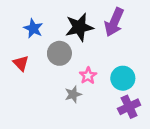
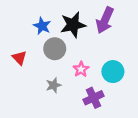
blue star: (33, 28) -> (42, 26), moved
gray star: (73, 94) -> (54, 85), moved
purple cross: (129, 107) -> (94, 98), moved

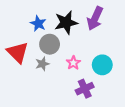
red triangle: (19, 58) -> (18, 52), size x1.6
gray star: (54, 85) -> (42, 64), moved

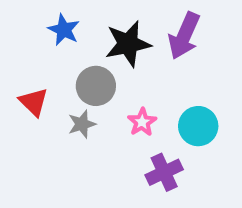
blue star: (38, 24) -> (64, 30), moved
red triangle: (18, 52) -> (34, 102), size x0.7

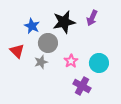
blue star: (64, 30) -> (32, 26), moved
purple arrow: (184, 36) -> (92, 18), size x0.7
purple cross: (164, 172) -> (82, 86), turned -36

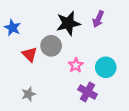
blue star: (32, 26) -> (12, 28), moved
red triangle: (17, 51) -> (30, 54), moved
gray star: (41, 62) -> (29, 94), moved

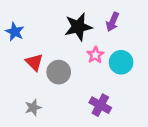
gray circle: (51, 46) -> (59, 72), moved
pink star: (76, 65) -> (95, 55), moved
cyan circle: (106, 67) -> (121, 62), moved

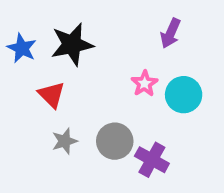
black star: (78, 27) -> (72, 44), moved
gray circle: (59, 72) -> (115, 141), moved
gray star: (33, 108) -> (65, 141), moved

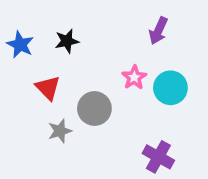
black star: (72, 44) -> (67, 41), size x0.6
gray circle: (115, 141) -> (94, 109), moved
purple cross: (152, 160) -> (158, 157), moved

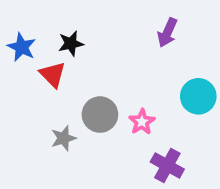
pink star: (134, 77) -> (142, 122), moved
red triangle: (48, 88) -> (53, 74), moved
cyan circle: (170, 88) -> (198, 96), moved

